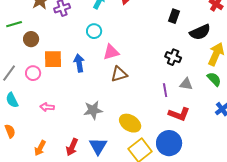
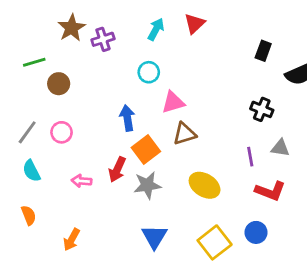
orange square: (53, 59) -> (146, 149), moved, turned -36
yellow ellipse: (130, 123) -> (205, 185), moved
blue circle: (169, 143) -> (256, 232), size x0.6
red arrow: (72, 147) -> (117, 170), moved

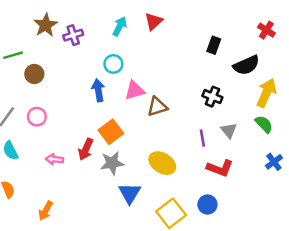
blue arrow: (127, 118) -> (98, 90), moved
brown triangle: (185, 134) -> (157, 107), moved
gray triangle: (280, 148) -> (229, 130), turned 42
blue triangle: (154, 237) -> (130, 193), moved

